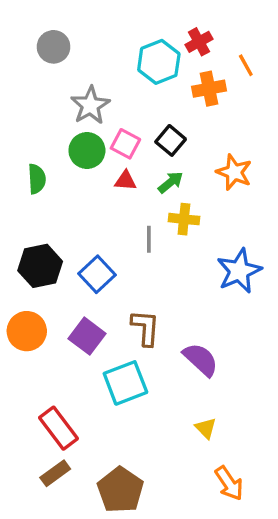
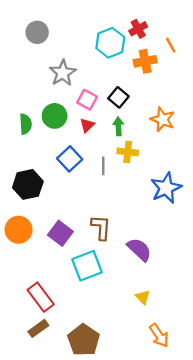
green circle: (87, 151) -> (55, 116), moved
red triangle: (125, 181) -> (87, 125), turned -49
green arrow: (171, 182) -> (118, 126), turned -54
blue square: (97, 274) -> (70, 159), moved

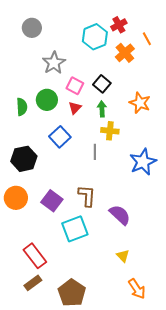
orange cross: (145, 61) -> (125, 53), turned -30
gray line: (103, 166) -> (95, 152), moved

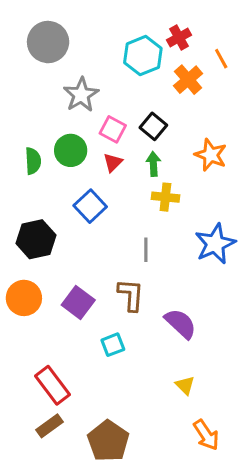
gray circle: (32, 28) -> (48, 42), size x1.4
gray line: (95, 152) -> (146, 250), moved
cyan square: (75, 229) -> (113, 345), size x0.6

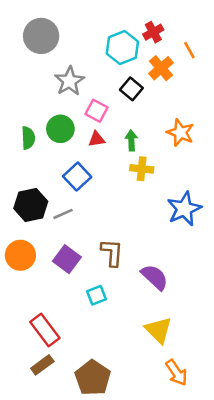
black square: (153, 126) -> (131, 89), moved
red triangle: (113, 162) -> (97, 139), turned 36
gray line: (146, 250) -> (63, 214), moved, turned 66
yellow triangle: (185, 385) -> (158, 330), size x1.6

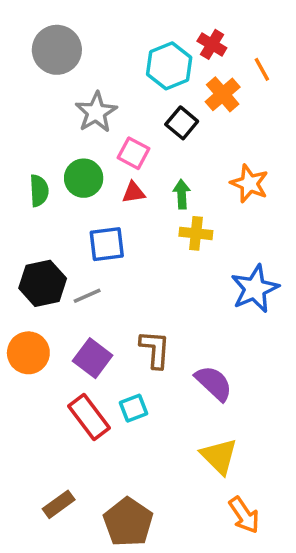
red cross: (153, 32) -> (212, 44), turned -30
blue square: (77, 177) -> (107, 244), turned 36
red rectangle: (45, 330) -> (89, 417), moved

